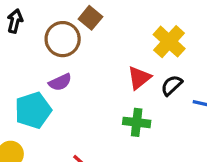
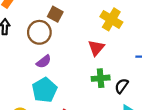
black semicircle: (172, 85) -> (122, 86), moved
cyan pentagon: (33, 110) -> (44, 90), moved

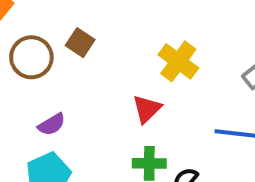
brown circle: (39, 32) -> (31, 57), moved

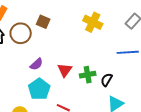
red triangle: (147, 109) -> (65, 70), moved

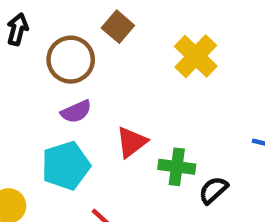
yellow cross: (93, 22) -> (196, 56), moved
brown circle: (21, 33) -> (71, 60), moved

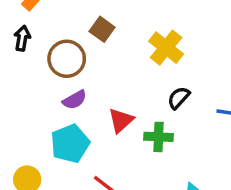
black semicircle: (213, 190) -> (179, 98), moved

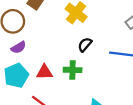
red triangle: (121, 120) -> (44, 72), moved, turned 42

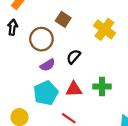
black semicircle: (85, 45) -> (74, 57), moved

